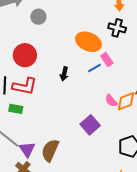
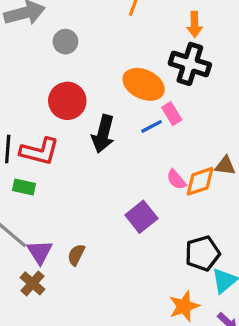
black cross: (117, 28) -> (190, 64), size x1.4
red circle: (25, 55) -> (67, 101), moved
black arrow: (64, 74) -> (103, 134), size x1.6
brown semicircle: (50, 150) -> (76, 255), size x0.6

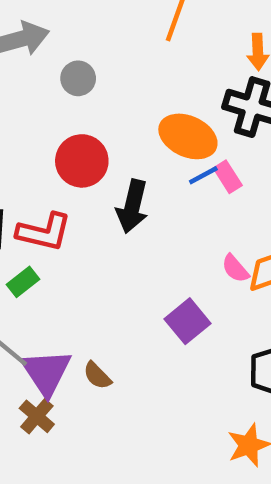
blue line: (152, 126) -> (203, 175), moved
green rectangle: (24, 187) -> (23, 282), turned -50
purple triangle: (40, 252) -> (46, 372), size x1.4
brown semicircle: (76, 255) -> (97, 376), turned -70

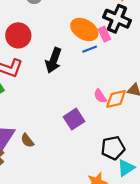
red circle: (82, 161) -> (18, 35), moved
pink rectangle: (228, 177) -> (104, 34), moved

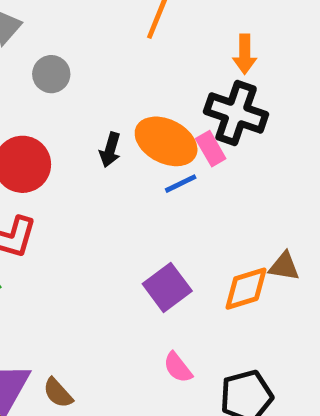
black arrow: (54, 60) -> (110, 150), moved, size x0.6
pink semicircle: (100, 96) -> (178, 367), moved
purple square: (74, 119) -> (167, 287), moved

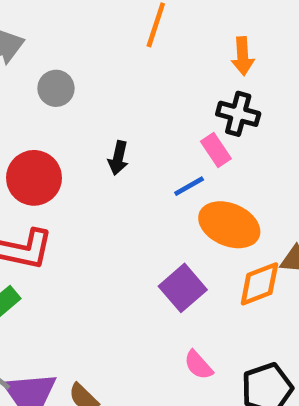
black cross: (236, 113) -> (238, 114), size x0.7
orange ellipse: (166, 141) -> (229, 225), moved

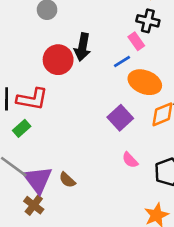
black arrow: (118, 158) -> (82, 47), size x1.5
red circle: (34, 178) -> (58, 60), moved

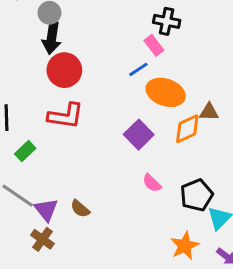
black arrow: (82, 47) -> (52, 38), moved
red L-shape: (32, 99) -> (66, 116), moved
purple triangle: (38, 180) -> (46, 210), size x0.7

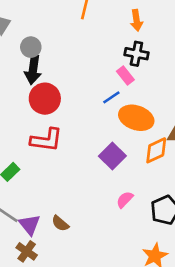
pink semicircle: (152, 183) -> (125, 200), turned 90

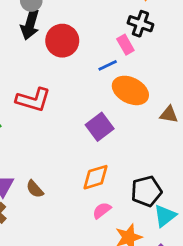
red circle: (45, 99) -> (62, 41), moved
orange diamond: (156, 150) -> (95, 177), moved
pink semicircle: (125, 200) -> (102, 210), moved

